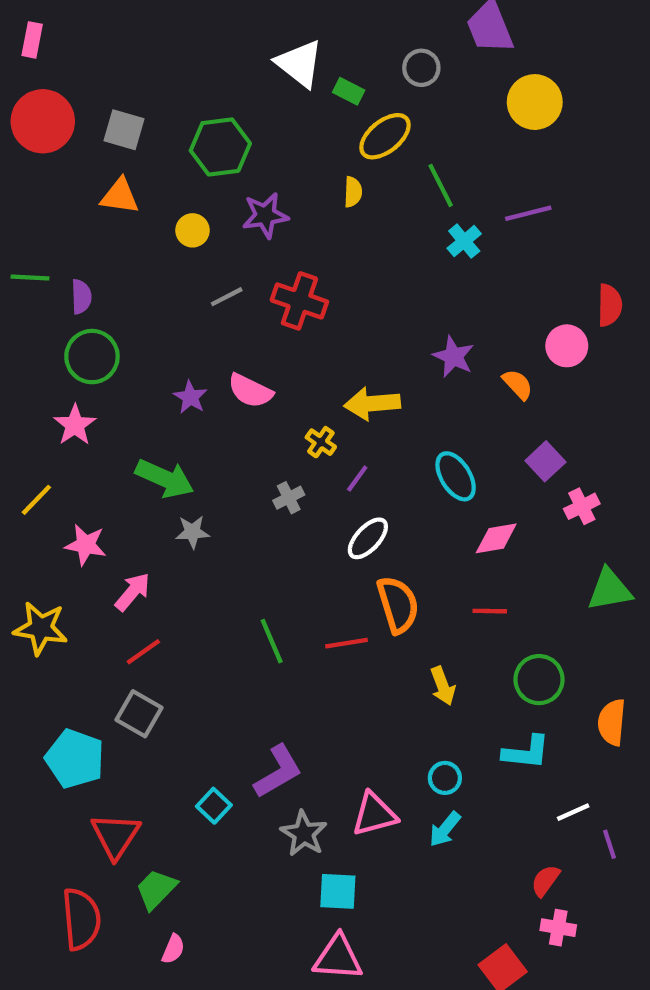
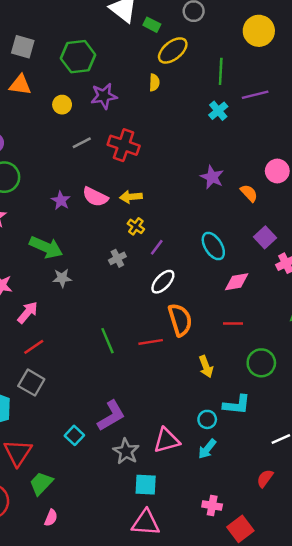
green line: (441, 185) -> (221, 71), moved, turned 30
yellow arrow: (372, 404) -> (131, 197), moved, size x0.7
cyan L-shape: (526, 752) -> (237, 405), moved
pink cross: (558, 928) -> (212, 506), moved

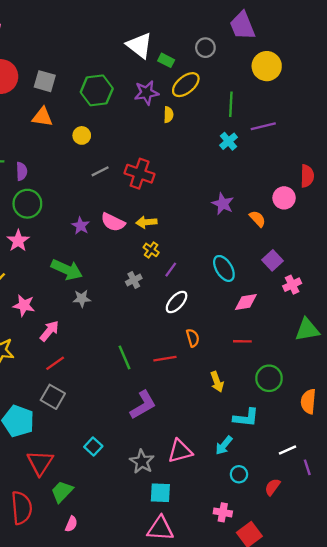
purple star: (104, 96) -> (146, 93), moved
orange semicircle: (180, 320) -> (193, 338), size x0.6
purple L-shape: (111, 416) -> (143, 405), moved
cyan circle: (207, 419) -> (239, 474), moved
cyan arrow: (207, 449) -> (224, 445), moved

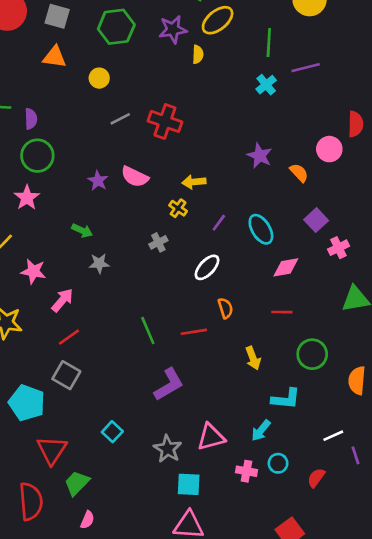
yellow arrow: (146, 222) -> (194, 182), moved
green arrow: (67, 270) -> (82, 231), size x0.6
purple line: (171, 270) -> (219, 223), moved
pink cross: (223, 512) -> (246, 471), moved

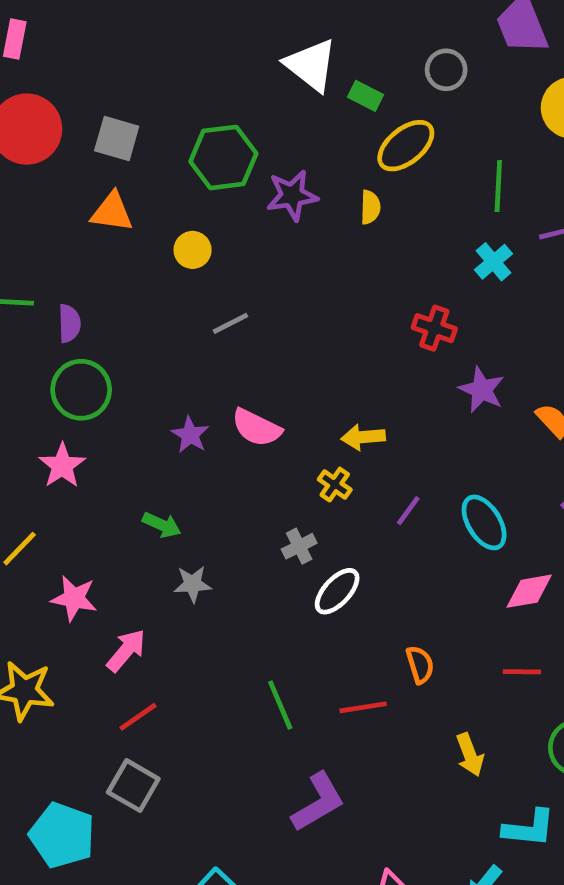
purple star: (173, 29) -> (292, 195), moved
red cross: (165, 121) -> (434, 328), moved, size x0.7
white ellipse: (207, 267) -> (337, 591), moved

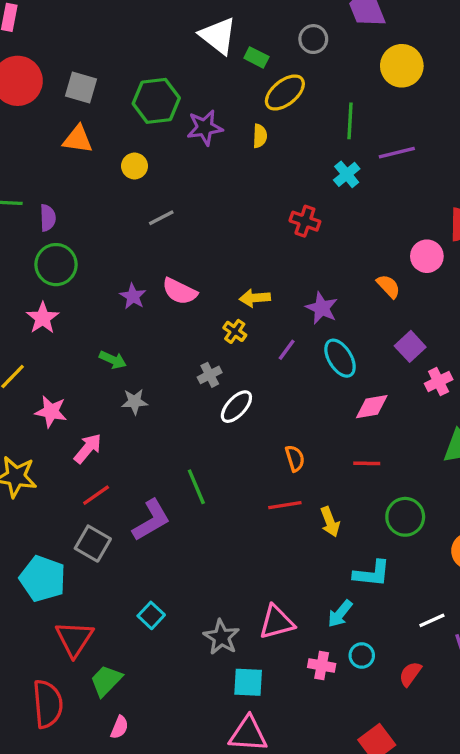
purple star: (482, 390) -> (322, 308), moved
red line: (363, 707) -> (285, 505), moved
purple L-shape: (318, 802) -> (151, 520), moved

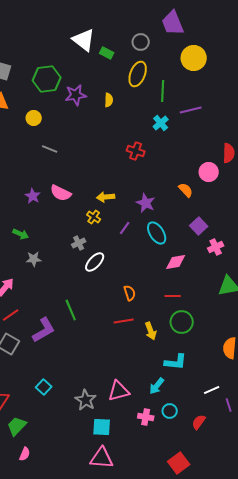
yellow ellipse: (285, 92) -> (138, 74), moved, turned -30
gray line: (161, 218) -> (50, 149), turned 49
green circle: (405, 517) -> (182, 322), moved

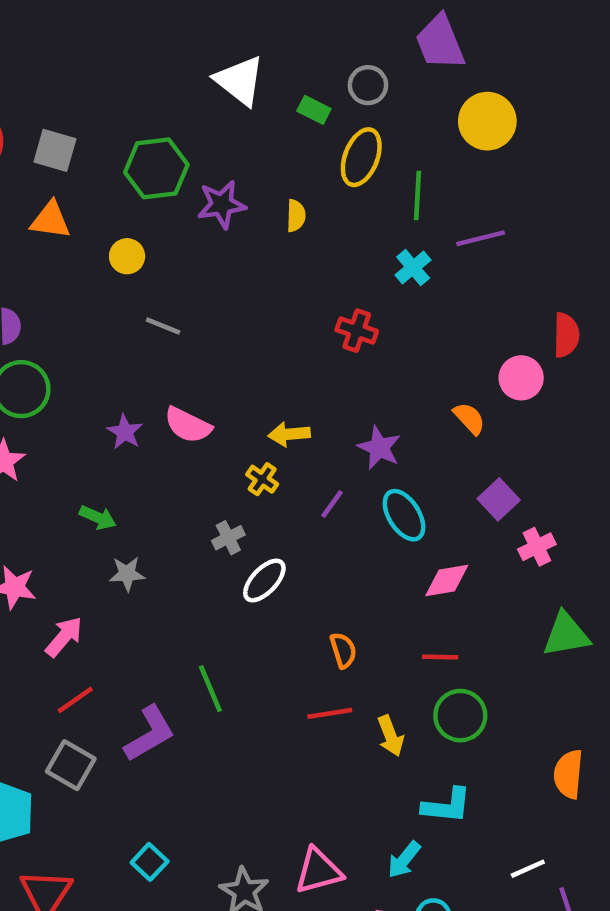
green rectangle: (107, 53) -> (314, 110), moved

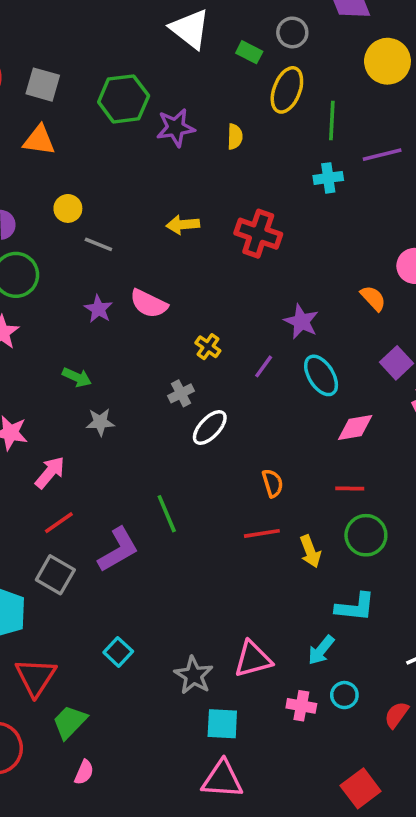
yellow circle: (127, 256) -> (68, 208), moved
cyan cross: (413, 267) -> (328, 178), turned 32
gray line: (163, 326) -> (98, 244), moved
red cross: (357, 331) -> (258, 234), moved, size x1.4
yellow arrow: (289, 434) -> (183, 225), moved

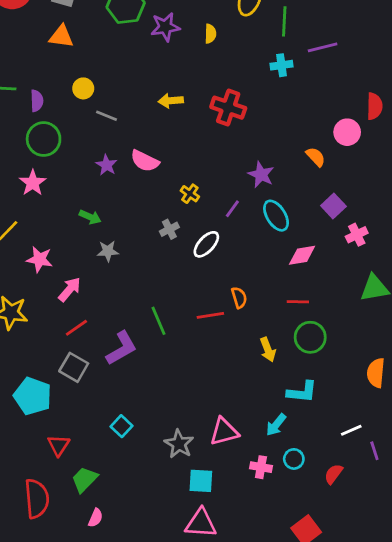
white ellipse: (210, 427) -> (206, 244), moved
red line: (262, 533) -> (210, 315), moved
red triangle: (36, 677) -> (59, 445), size x0.7

